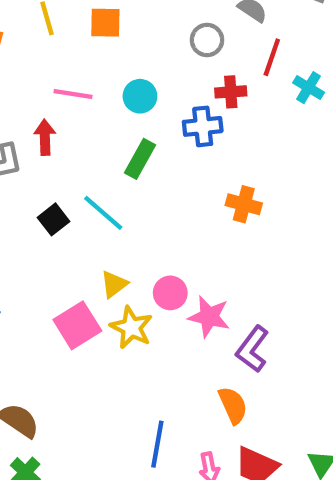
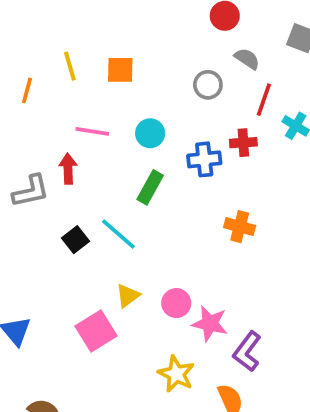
red cross: (231, 92) -> (243, 143), moved
yellow star: (131, 327) -> (176, 374), moved

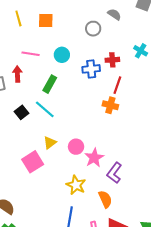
red line: (264, 100) -> (117, 85), moved
green rectangle: (150, 187) -> (50, 84), moved
pink star: (210, 324) -> (94, 158), turned 30

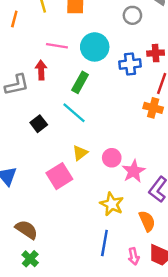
cyan circle: (62, 55) -> (95, 47), size x1.5
black square: (22, 112) -> (39, 124), moved

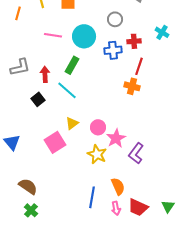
gray circle: (132, 15) -> (115, 19), moved
red arrow: (41, 70) -> (45, 74), moved
yellow star: (112, 204) -> (97, 154), moved
orange semicircle: (147, 221) -> (118, 186), moved

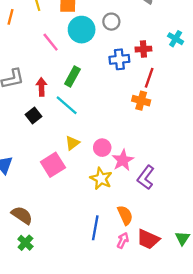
gray circle: (115, 19) -> (111, 22), moved
pink line: (53, 35) -> (51, 42), turned 42
cyan circle: (84, 36) -> (82, 30), moved
pink arrow: (116, 208) -> (123, 240), turned -144

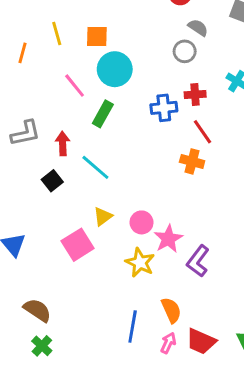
gray circle: (111, 22) -> (185, 51), moved
green rectangle: (72, 77) -> (103, 114), moved
red line: (149, 78) -> (202, 132), turned -54

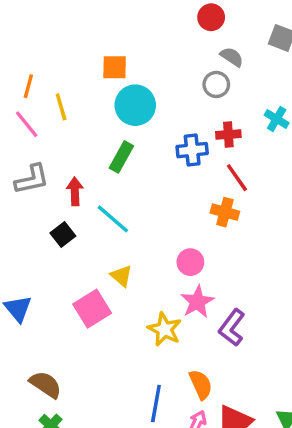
yellow line: (57, 34) -> (61, 107), moved
pink line: (75, 86) -> (27, 124), moved
yellow triangle: (103, 216) -> (121, 276), turned -42
pink circle: (142, 222) -> (190, 262), moved

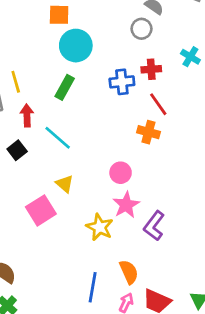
yellow line: (61, 107) -> (16, 82), moved

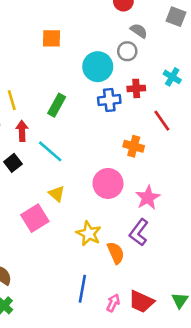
cyan circle: (76, 46) -> (98, 67), moved
red line: (158, 104) -> (162, 121), moved
pink circle: (121, 173) -> (108, 183), size x1.5
pink star: (126, 205) -> (148, 198), moved
orange semicircle: (129, 272) -> (116, 253), moved

